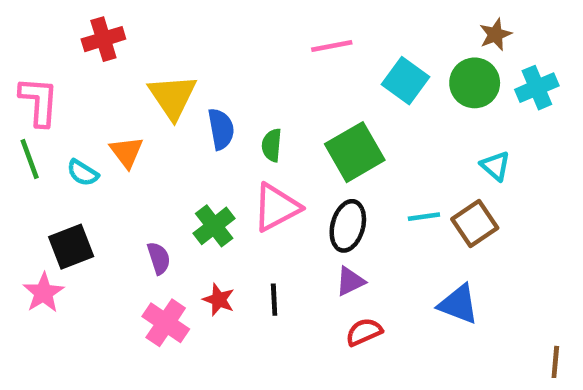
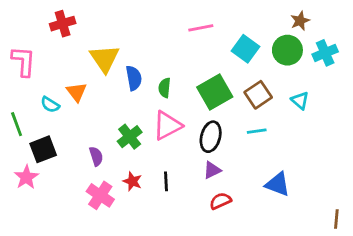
green line: (30, 159) -> (17, 124), moved
brown square: (475, 224) -> (258, 95), moved

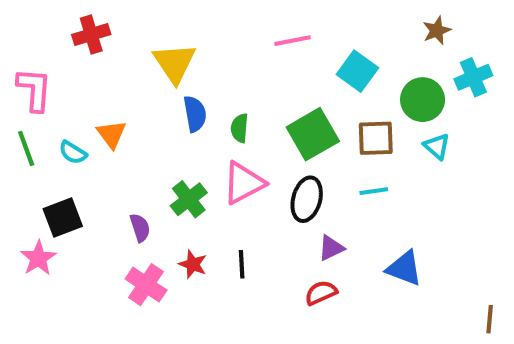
green circle: (287, 50) -> (423, 100), moved
yellow triangle: (104, 58) -> (175, 63), moved
brown square: (258, 95) -> (376, 138), turned 32
green line: (17, 124) -> (26, 148), moved
purple triangle: (212, 170) -> (331, 248), moved

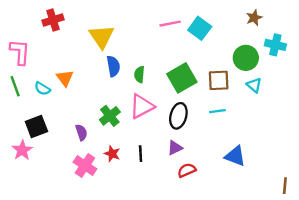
cyan square: (357, 71) -> (200, 28), moved
cyan cross: (473, 77) -> (275, 45), turned 36
purple triangle: (331, 248) -> (175, 148), moved

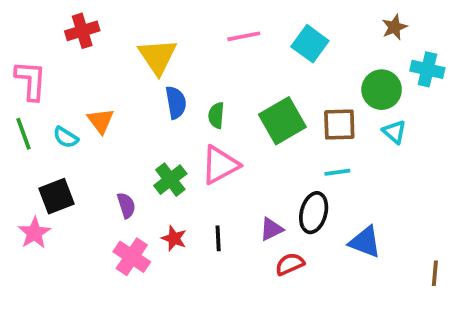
pink line: (170, 24) -> (244, 36), moved
black ellipse: (178, 116) -> (314, 213), moved
brown line: (285, 186) -> (435, 273), moved

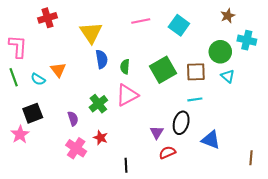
purple triangle: (271, 229) -> (157, 132), turned -32
black line: (218, 238) -> (126, 165), moved

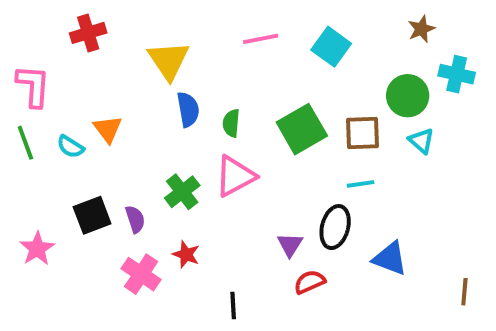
black square: (33, 113) -> (92, 215), moved

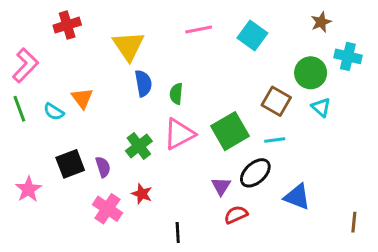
pink L-shape: (33, 86) -> (25, 65), turned 40
green square: (302, 129) -> (230, 131), moved
brown square: (363, 133) -> (276, 101), turned 32
black ellipse: (335, 227) -> (255, 173), turned 32

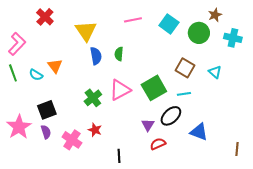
red cross: (67, 25) -> (45, 17), turned -30
green circle: (311, 73) -> (199, 33), moved
green semicircle: (176, 94) -> (119, 54), moved
purple semicircle: (103, 167) -> (46, 132), moved
pink star: (28, 189) -> (19, 127), size x1.4

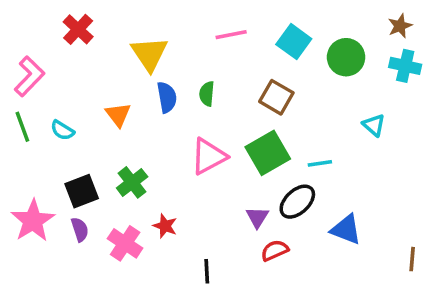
brown star: (215, 15) -> (400, 26), moved
orange triangle: (55, 66) -> (118, 115), moved
brown square: (185, 68) -> (276, 97), moved
green cross: (93, 98) -> (132, 182), moved

